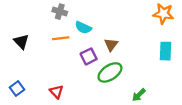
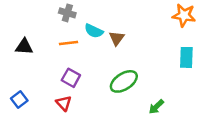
black triangle: (21, 41) -> (24, 47), turned -42
brown triangle: (111, 45) -> (117, 38), moved
purple square: (89, 56) -> (71, 78), moved, turned -35

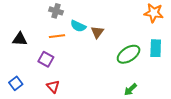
purple square: (71, 78) -> (46, 59), moved
green ellipse: (124, 81) -> (129, 54), moved

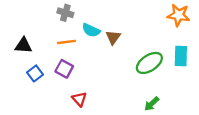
purple square: (46, 59) -> (64, 69), moved
blue square: (16, 83) -> (35, 73), moved
red triangle: (53, 86) -> (79, 99), moved

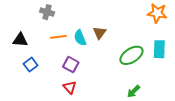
gray cross: (65, 13) -> (47, 12), moved
cyan semicircle: (91, 30) -> (80, 38), moved, turned 42
purple square: (64, 69) -> (71, 65), moved

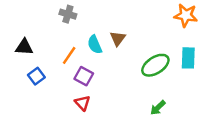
gray cross: (47, 12) -> (68, 14), moved
orange line: (58, 37) -> (69, 55), moved, turned -49

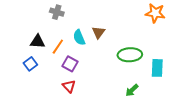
black triangle: (24, 47) -> (38, 42), moved
cyan rectangle: (188, 58) -> (157, 68), moved
green ellipse: (155, 65) -> (130, 55), turned 30

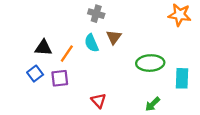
gray cross: (57, 12) -> (96, 14), moved
purple square: (70, 64) -> (60, 78), moved, turned -35
red triangle: (69, 86) -> (99, 101), moved

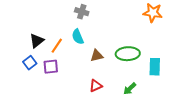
brown triangle: (114, 37) -> (97, 56), moved, turned 40
black triangle: (43, 48) -> (37, 41), turned -42
red triangle: (99, 101) -> (96, 86), moved, turned 48

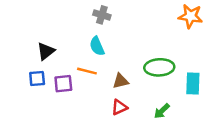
orange line: (57, 46) -> (87, 71), moved, turned 70
brown triangle: (97, 56) -> (121, 81), moved
blue square: (30, 63) -> (37, 79), turned 32

